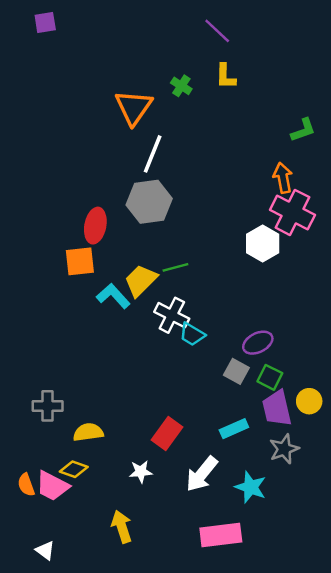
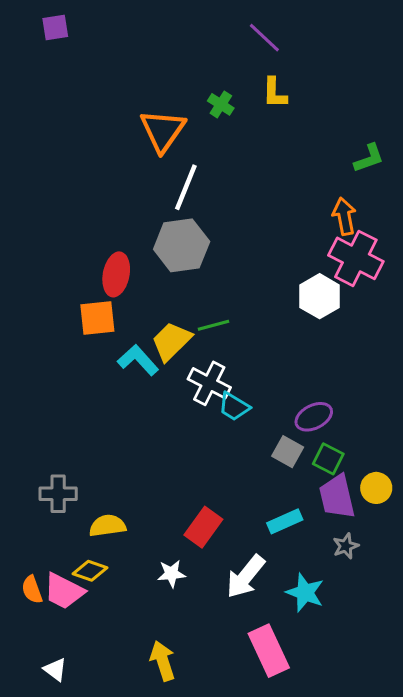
gray star: (284, 449) -> (346, 546), size x0.7
yellow arrow: (122, 527) -> (163, 661), moved
pink rectangle: (221, 535) -> (269, 651), turned 72

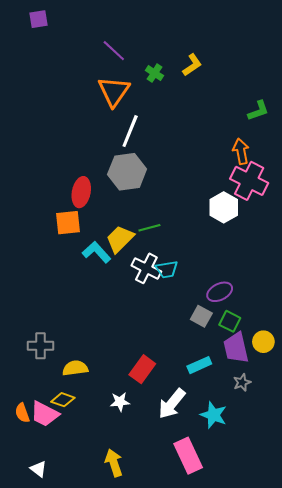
purple line: (264, 38) -> (114, 51), moved
yellow L-shape: (275, 93) -> (192, 65), turned -125
cyan trapezoid: (234, 407) -> (167, 269), moved, turned -40

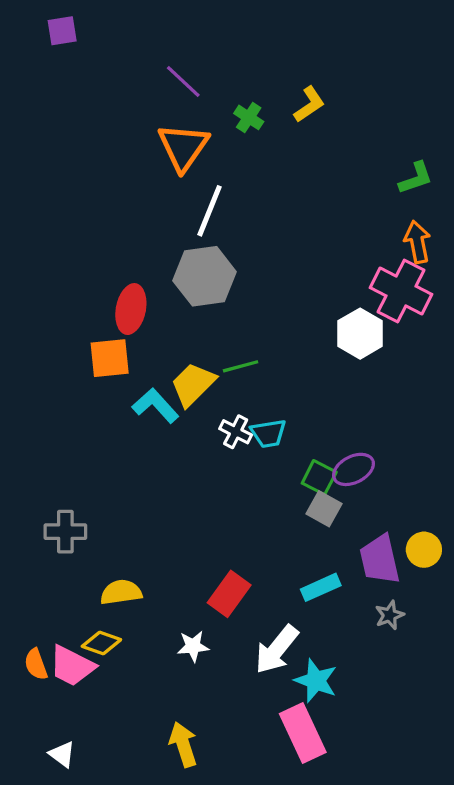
orange arrow: (241, 151) -> (417, 242), moved
white cross: (146, 268) -> (236, 432), size x0.7
green square: (230, 321) -> (319, 478), moved
gray cross: (41, 346) -> (65, 532), moved
cyan star: (214, 415) -> (316, 681), moved

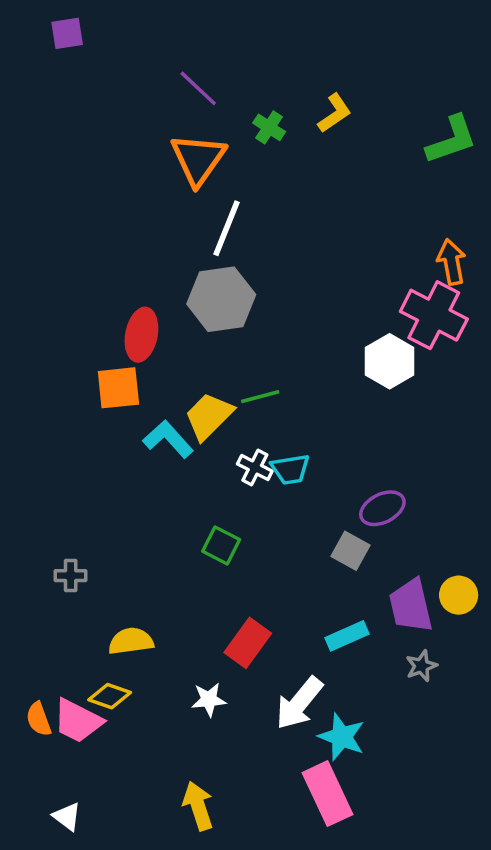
green L-shape: (416, 178) -> (452, 140), moved, size x1.4
green square: (319, 478) -> (221, 545), moved
gray cross: (65, 532) -> (71, 576), size x0.7

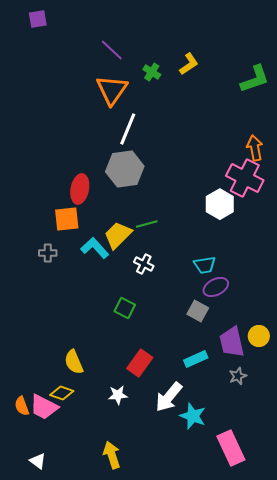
cyan trapezoid: (290, 469) -> (205, 265), moved
gray cross: (71, 576) -> (48, 253), moved
yellow semicircle: (131, 641) -> (74, 362), turned -105
pink rectangle: (327, 794) -> (231, 448), moved

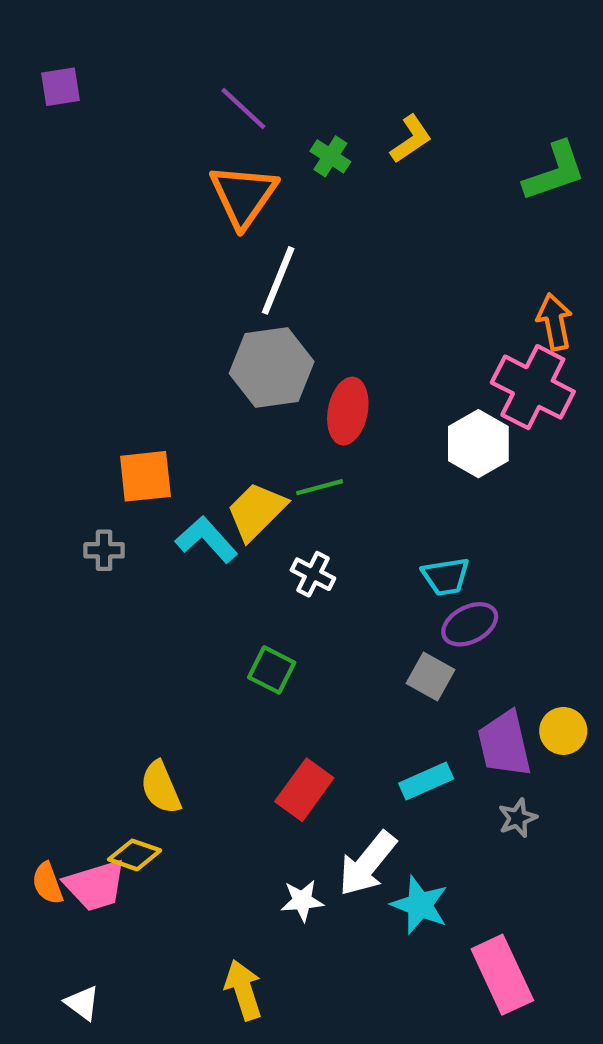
purple square: (38, 19) -> (61, 87), moved
red ellipse: (80, 189) -> (348, 411), moved
white star: (118, 395) -> (302, 901), moved
pink trapezoid: (44, 407) -> (95, 885), turned -44

